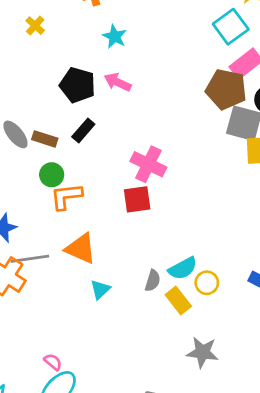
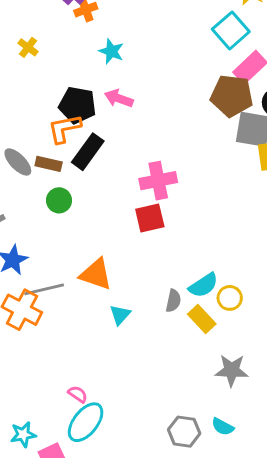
black rectangle: (83, 131) -> (88, 152), size x1.4
pink cross: (148, 164) -> (158, 181), turned -32
orange L-shape: (66, 196) -> (64, 128), moved

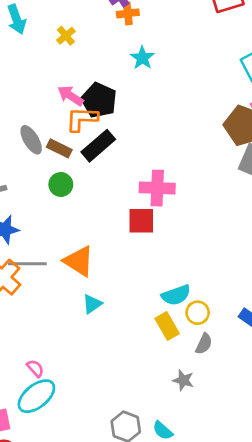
pink arrow: (119, 98) -> (70, 96), moved
gray semicircle: (173, 301) -> (204, 344), moved
gray star: (232, 370) -> (183, 380), size x0.7

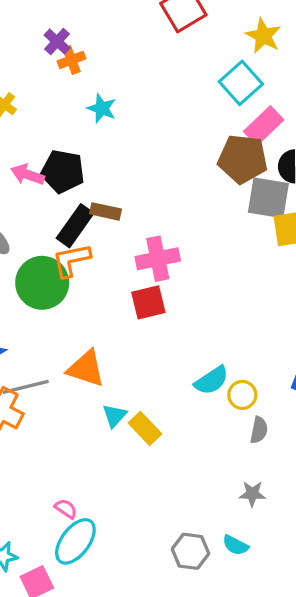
orange L-shape: (82, 119) -> (71, 260), moved
brown rectangle: (59, 148) -> (105, 211), moved
green circle: (61, 184) -> (42, 283), size x1.8
yellow rectangle: (167, 326) -> (145, 428), moved
gray star: (183, 380) -> (252, 494), moved

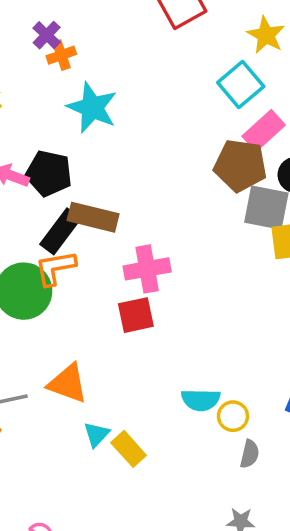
cyan star: (102, 108) -> (92, 108), size x1.6
brown rectangle: (105, 211) -> (93, 217), size x1.5
cyan semicircle: (212, 380) -> (201, 400), turned 33

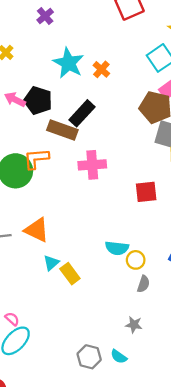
orange cross: (61, 55) -> (101, 69), moved, turned -35
black rectangle: (60, 231) -> (82, 113), moved
red square: (136, 315) -> (146, 192), moved

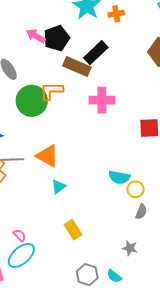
orange cross: (101, 69) -> (116, 14), turned 35
black pentagon: (38, 101) -> (57, 38), turned 30
yellow rectangle: (70, 274) -> (73, 230), moved

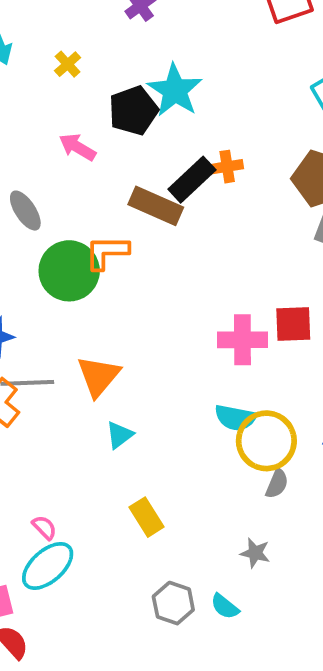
orange cross: (116, 14) -> (227, 167), moved
black pentagon: (57, 38) -> (133, 111), moved
pink cross: (102, 100) -> (242, 340), moved
orange triangle: (47, 156) -> (98, 376), turned 40
yellow circle: (136, 189) -> (266, 441), size x1.8

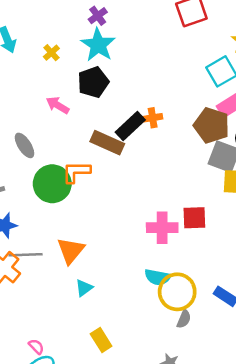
cyan star: (175, 90) -> (98, 45), moved

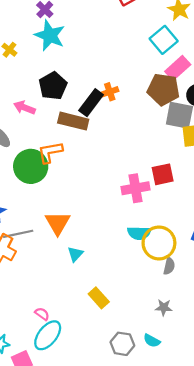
black pentagon: (93, 82) -> (53, 86), moved
pink arrow: (58, 105) -> (24, 108), moved

